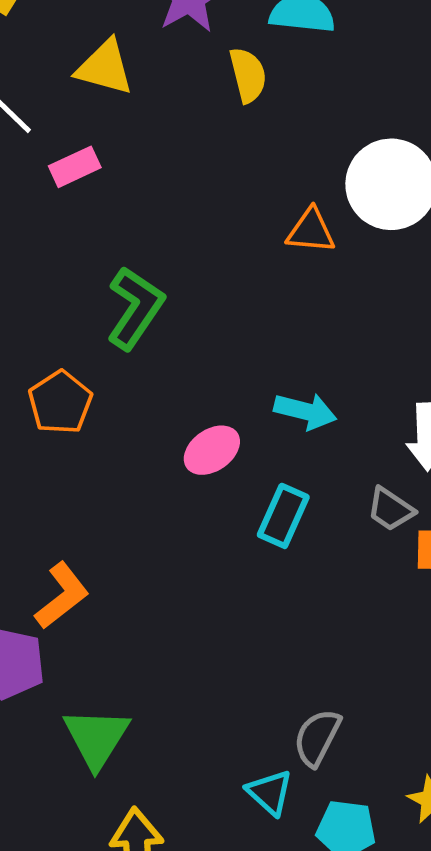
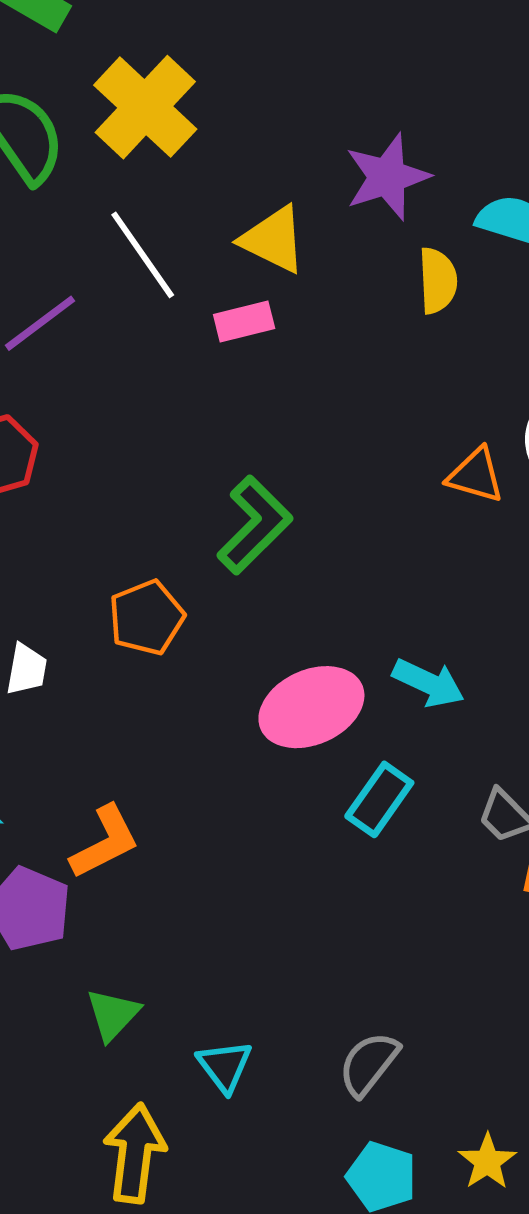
pink rectangle: (75, 167) -> (244, 321), moved
pink ellipse: (212, 450) -> (311, 707), size x1.5
green triangle: (96, 738) -> (113, 1014), size x0.7
cyan triangle: (270, 792) -> (225, 1066), moved

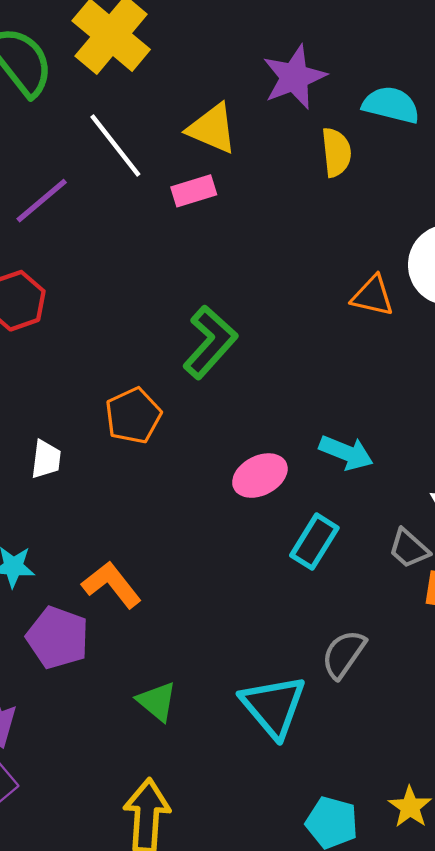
pink ellipse: (311, 707) -> (260, 476), size x0.7
orange L-shape: (105, 842) -> (112, 585), turned -98
green triangle: (113, 1014) -> (157, 701), moved, turned -30
gray semicircle: (369, 1064) -> (344, 654), moved
cyan triangle: (225, 1066) -> (273, 706), moved, size x1.6

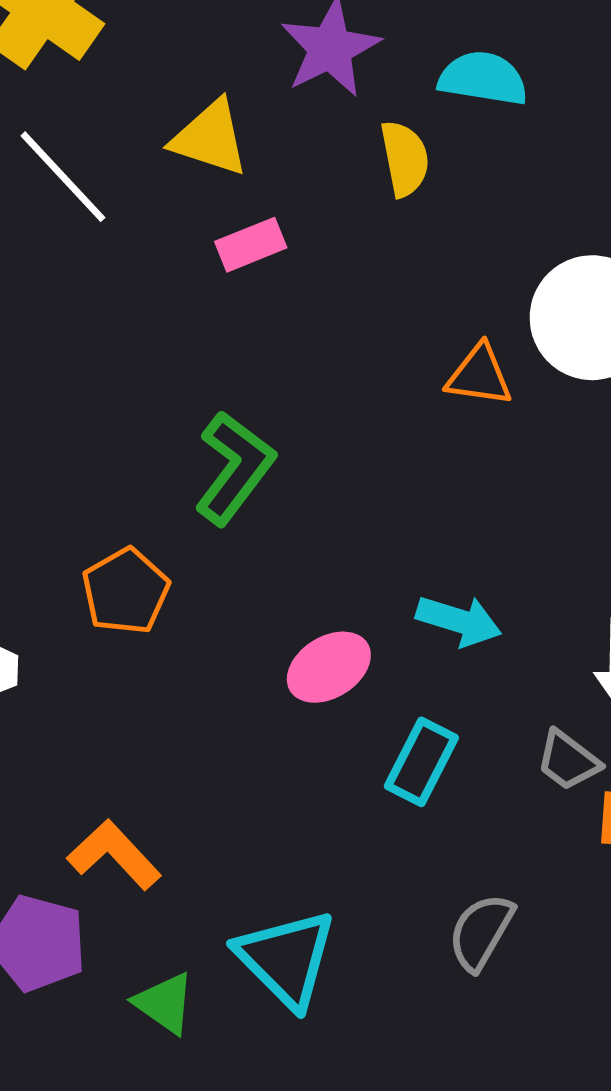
pink rectangle: (194, 191) -> (251, 245), moved
green triangle: (157, 701) -> (165, 1003), moved
cyan triangle: (273, 706) -> (286, 959), moved

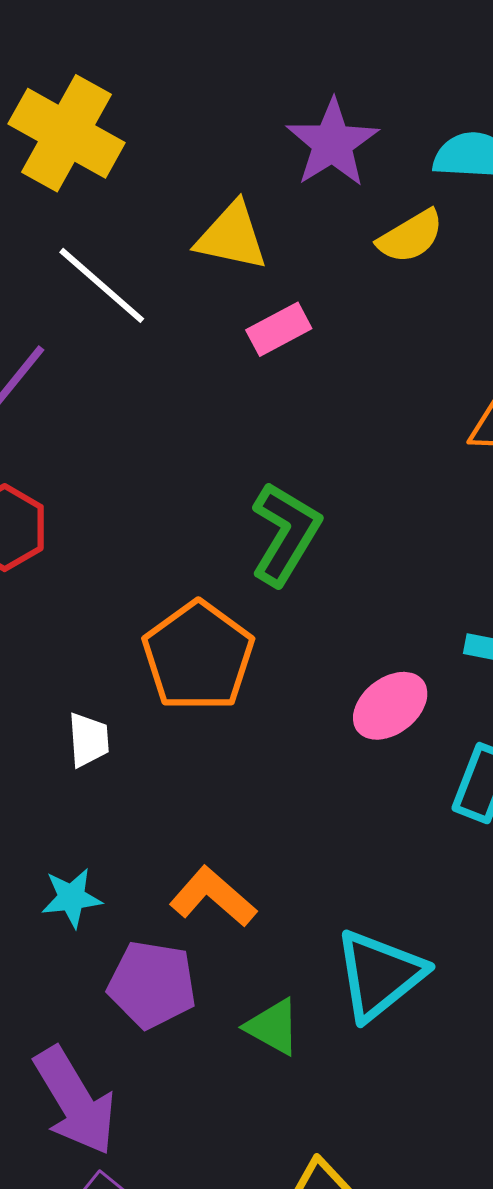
yellow semicircle: (405, 159) -> (411, 236), turned 76
orange pentagon: (126, 591) -> (198, 656), size x1.4
cyan triangle: (286, 959) -> (379, 975), turned 42

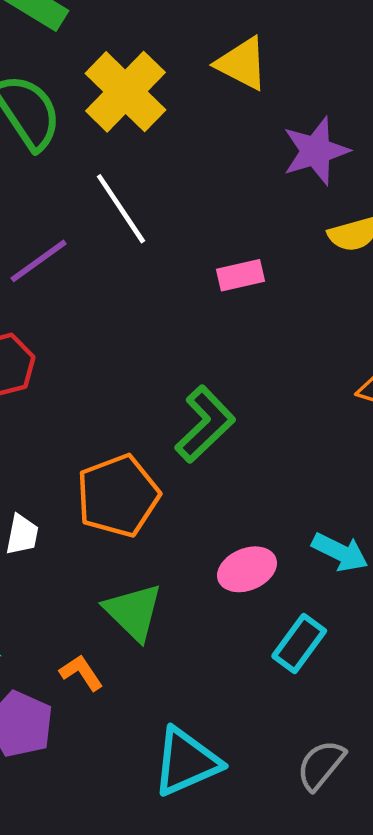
yellow triangle: (232, 236) -> (242, 64), moved
orange L-shape: (213, 897) -> (81, 673), size x0.7
green triangle: (273, 1027) -> (133, 612), moved, size x1.4

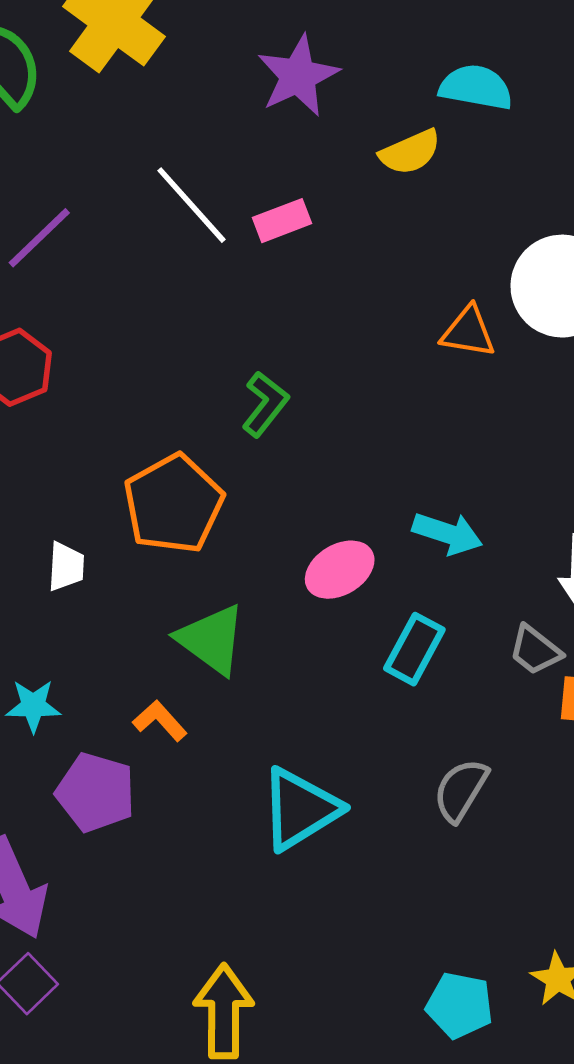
purple star: (316, 151) -> (298, 76), moved
white line: (121, 209) -> (192, 205), moved
green L-shape: (205, 424) -> (265, 404), size x0.7

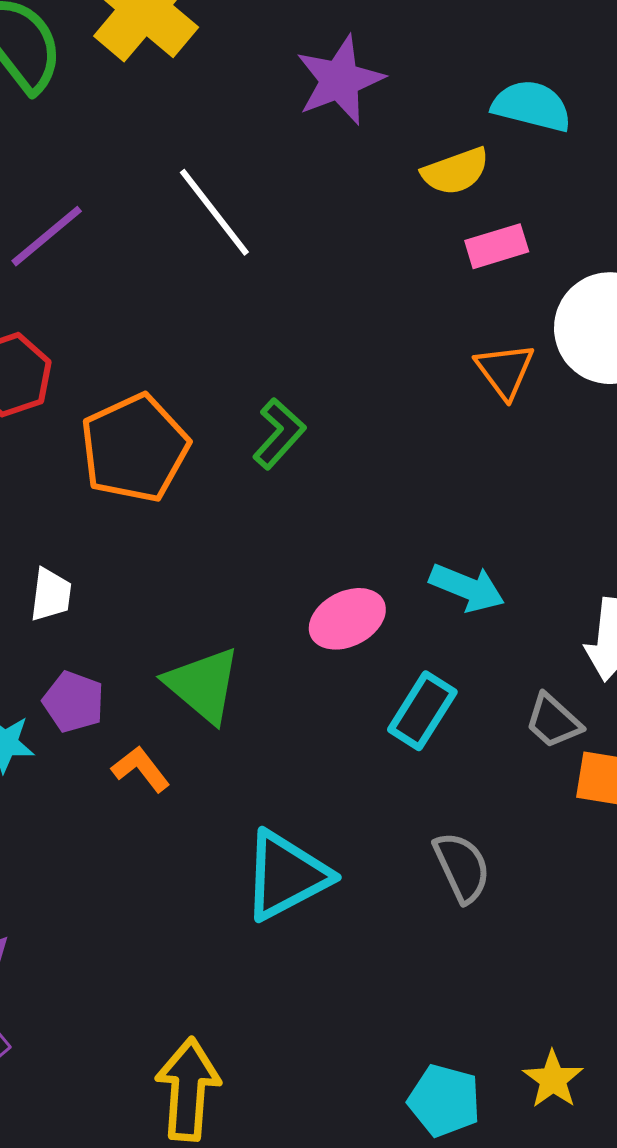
pink rectangle: (282, 221) -> (497, 246), moved
orange triangle: (468, 332) -> (505, 371), turned 40
orange pentagon: (173, 504) -> (135, 448), moved
gray semicircle: (461, 790) -> (462, 867), turned 120
purple pentagon: (96, 792) -> (74, 702), moved, size x0.7

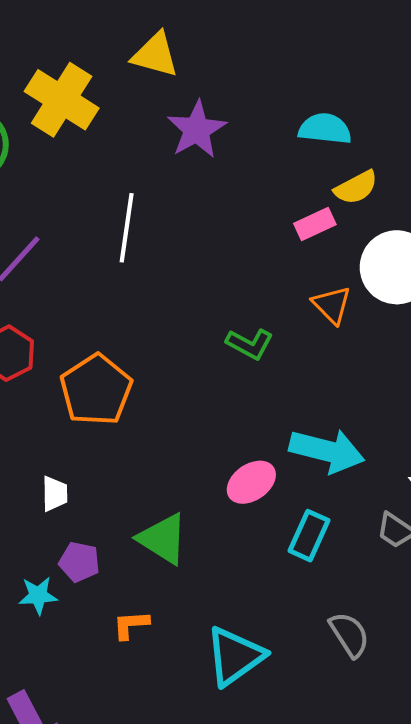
yellow semicircle: (455, 171) -> (356, 187), moved
white line: (214, 212) -> (127, 228), turned 54
green L-shape: (279, 434) -> (250, 344), moved, turned 84
cyan arrow: (467, 588) -> (327, 451), size x1.5
orange L-shape: (141, 769) -> (131, 625), moved, turned -48

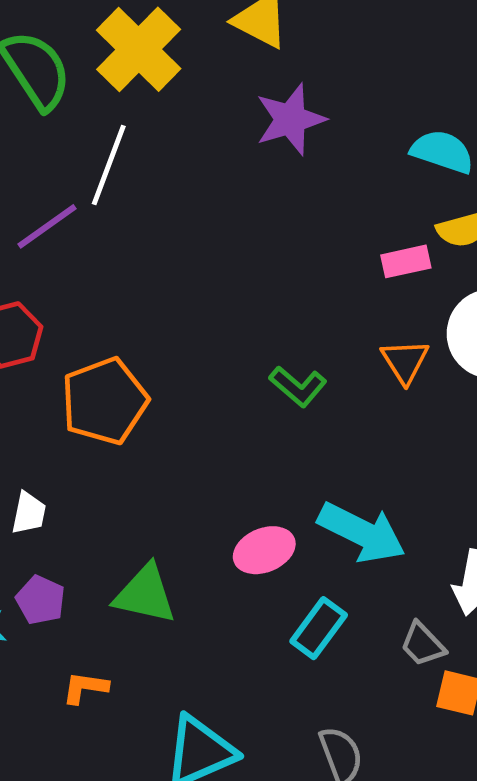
white line: (127, 228) -> (109, 165), moved
green triangle: (163, 539) -> (145, 594), turned -32

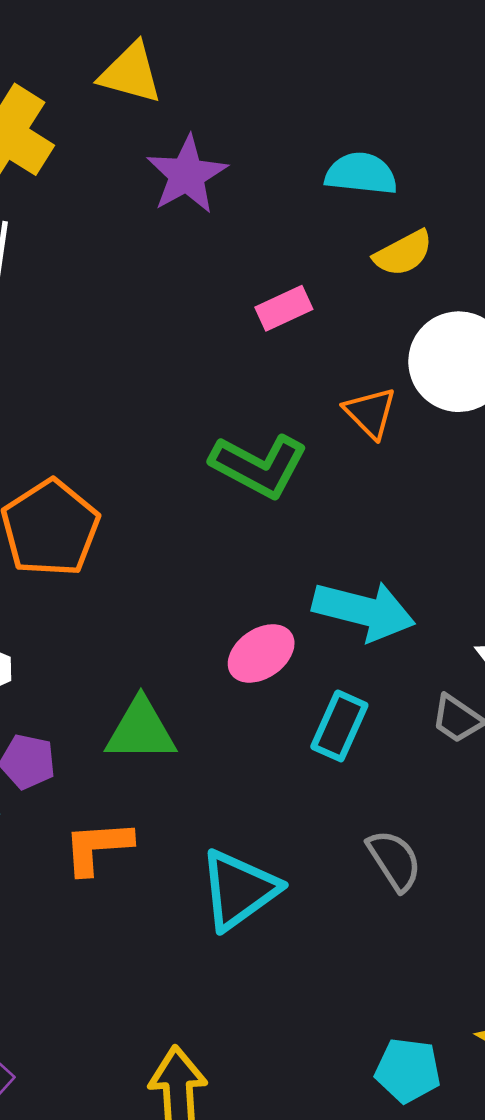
pink rectangle: (406, 261) -> (284, 308), moved
green L-shape: (298, 386) -> (259, 466), size x1.5
orange L-shape: (85, 688) -> (98, 847), size x1.4

